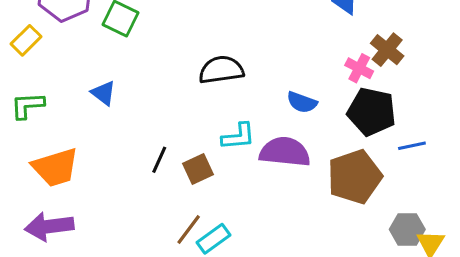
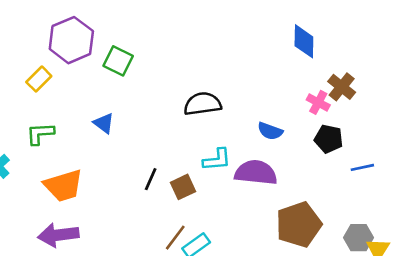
black pentagon: (372, 112) -> (329, 139), size x0.7
brown pentagon: (355, 177) -> (299, 225), moved

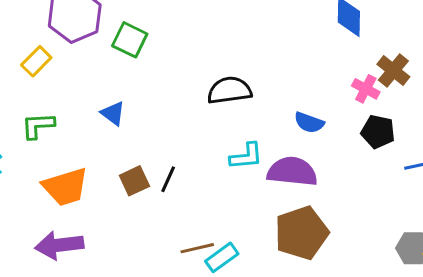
brown square: (183, 187) -> (134, 181), moved
brown pentagon: (299, 225) -> (301, 233), moved
brown line: (175, 238) -> (197, 248), turned 40

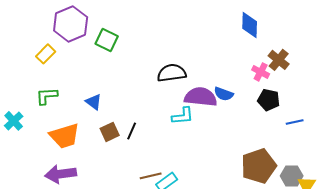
blue triangle: (113, 113) -> (94, 102), moved
purple semicircle: (292, 172) -> (201, 97), moved
brown pentagon: (301, 233) -> (259, 166), moved

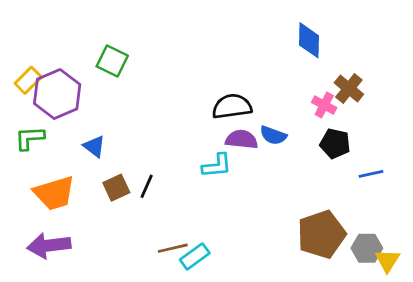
purple hexagon: (71, 24) -> (57, 94), moved
black semicircle: (172, 73) -> (232, 106), moved
purple semicircle: (201, 97) -> (242, 139), size x0.7

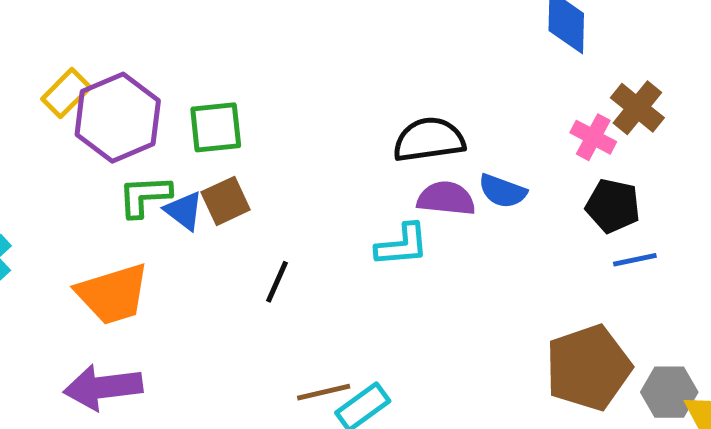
green square: (112, 61) -> (216, 127), moved, turned -32
green L-shape: (30, 138) -> (145, 196), moved
blue line: (371, 174) -> (635, 260), moved
brown square: (116, 188) -> (226, 201), moved

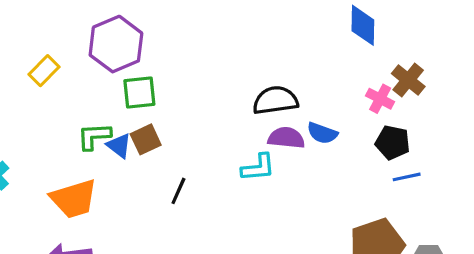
purple hexagon: (118, 118) -> (116, 44), moved

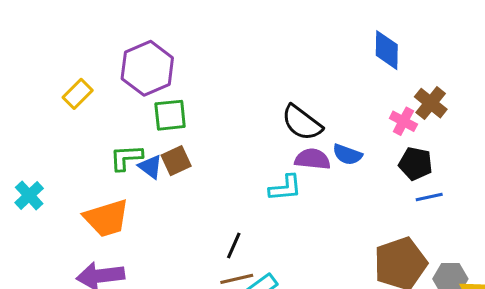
black semicircle: (275, 100) -> (302, 123), turned -135
black line: (178, 191) -> (234, 245), moved

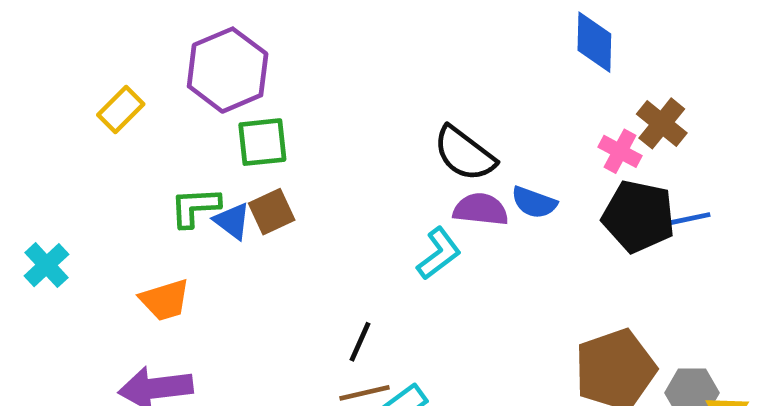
black pentagon: (416, 164) -> (639, 216), size x1.4
cyan L-shape: (285, 188) -> (439, 254), turned -32
blue line: (429, 197) -> (690, 219), moved
orange trapezoid: (106, 218) -> (165, 300), size x0.7

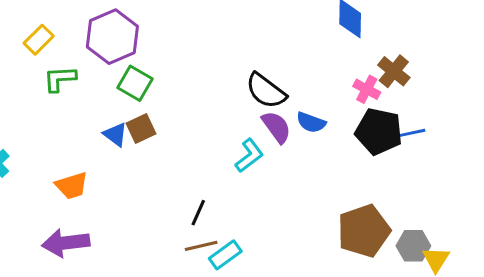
yellow rectangle: (121, 110) -> (39, 40), moved
green square: (262, 142) -> (135, 83), turned 36
green L-shape: (195, 207) -> (60, 79), moved
purple semicircle: (481, 209) -> (276, 127), turned 48

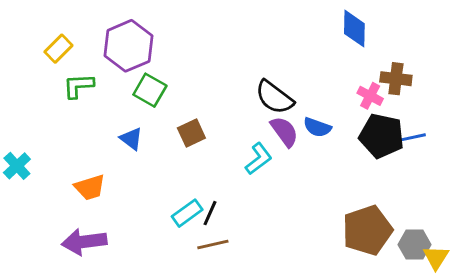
brown cross: (394, 71) -> (396, 79), turned -32
brown square: (141, 128) -> (191, 133), moved
cyan rectangle: (225, 255) -> (187, 213), moved

